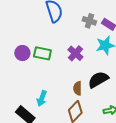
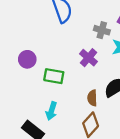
gray cross: (89, 21) -> (102, 30), moved
green rectangle: (42, 53) -> (54, 76), moved

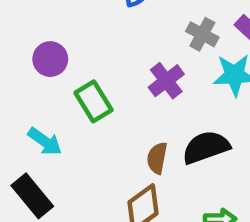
green rectangle: (54, 76) -> (93, 101), turned 36
cyan arrow: (51, 111) -> (45, 141), moved, turned -84

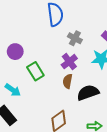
gray cross: (202, 34) -> (75, 38), moved
brown semicircle: (157, 158) -> (68, 81), moved

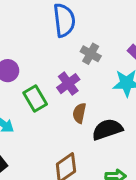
purple cross: (69, 62) -> (68, 84), moved

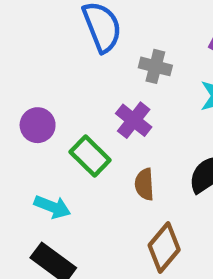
brown semicircle: (79, 113) -> (144, 184), moved

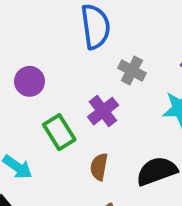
purple circle: (38, 125) -> (30, 81), moved

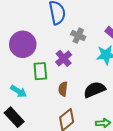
purple circle: (30, 81) -> (23, 44), size x1.6
green rectangle: (59, 132) -> (40, 71), turned 30

